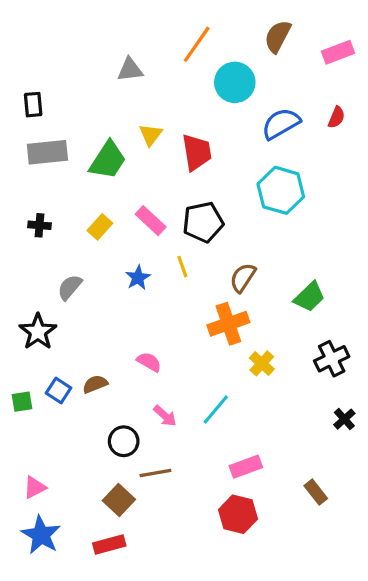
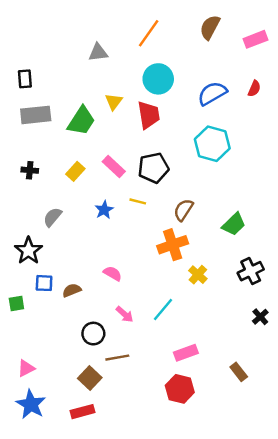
cyan circle: (235, 82) -> (158, 79), moved
yellow line: (182, 267) -> (138, 201), turned -56
blue square: (59, 390) -> (44, 283), moved, turned -30

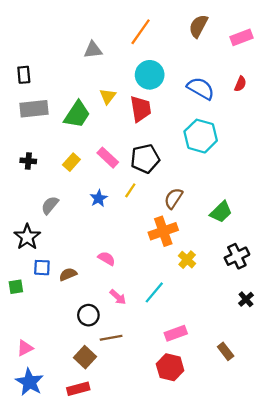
blue semicircle: (212, 93) -> (201, 88), turned 60
yellow line: (138, 201) -> (130, 190), turned -70

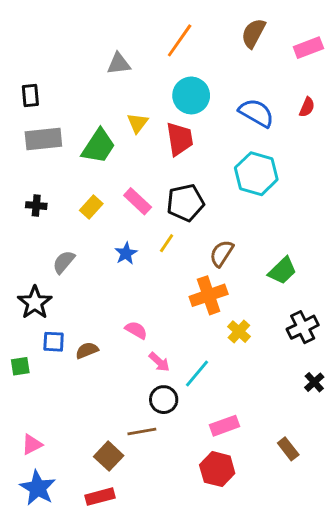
pink arrow: (118, 297) -> (159, 362), moved
black circle: (88, 315) -> (164, 400), moved

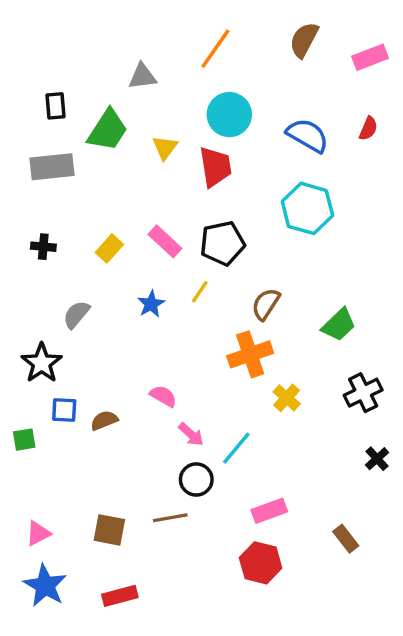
black rectangle: (30, 95) -> (55, 106), moved
green trapezoid: (98, 146) -> (108, 130), moved
brown square: (109, 456) -> (109, 530), moved, turned -32

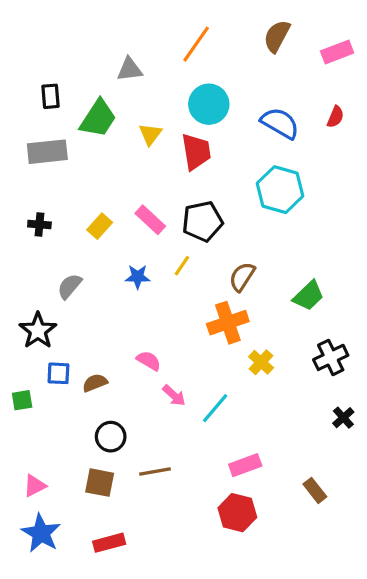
blue star: (151, 304) -> (138, 277), turned 30
black circle: (196, 480) -> (111, 437), moved

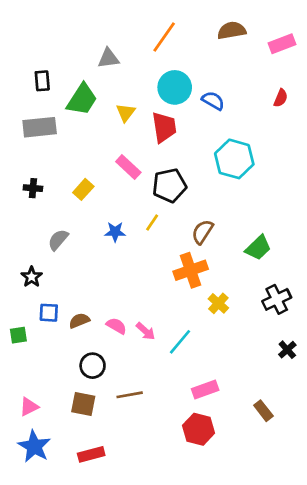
brown semicircle: (277, 36) -> (232, 30), turned 52
blue semicircle: (280, 123) -> (213, 101), moved, size x0.7
pink rectangle: (150, 220) -> (128, 167), moved
black star: (38, 331) -> (32, 277), size x0.7
pink semicircle: (149, 361) -> (116, 326), moved

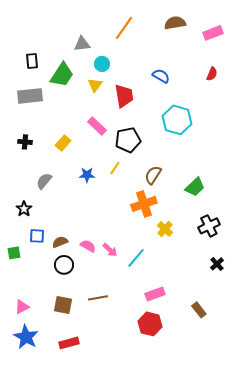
cyan circle: (175, 87) -> (102, 64), moved, size x0.6
black circle: (93, 366) -> (64, 265), moved

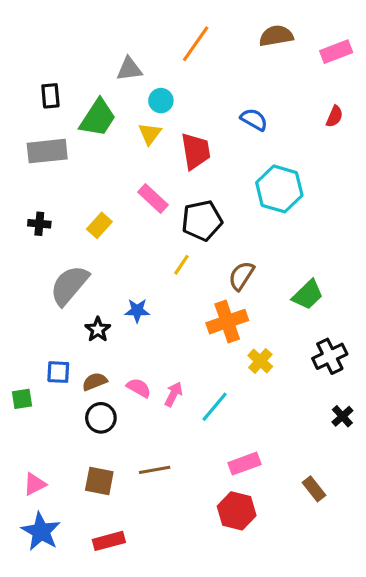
blue star: (87, 175) -> (137, 311), moved
gray semicircle: (44, 181) -> (69, 285), size x1.6
black star: (24, 209) -> (98, 329), moved
pink arrow: (110, 250) -> (174, 394), turned -105

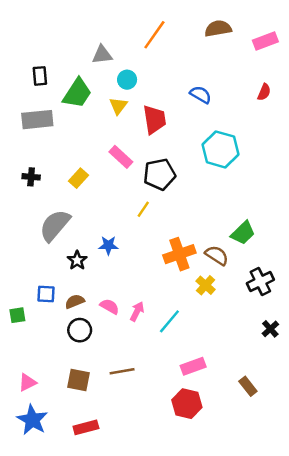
brown semicircle: (241, 276) -> (217, 255), moved, turned 90

